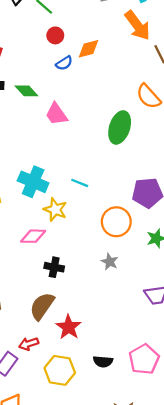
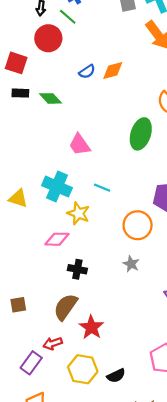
red circle: (55, 35) -> (48, 38), moved, size x1.6
orange diamond: (89, 49) -> (113, 70), moved
pink trapezoid: (56, 114) -> (80, 145), moved
black semicircle: (103, 362) -> (116, 376), moved, turned -30

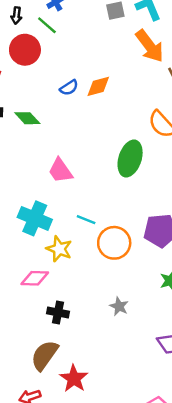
orange circle: (138, 225) -> (114, 243), moved

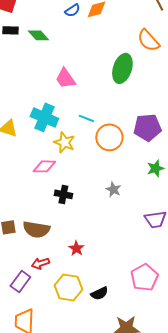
brown semicircle: (44, 355) -> (36, 229), moved, turned -116
red star: (74, 378) -> (76, 248), size x0.7

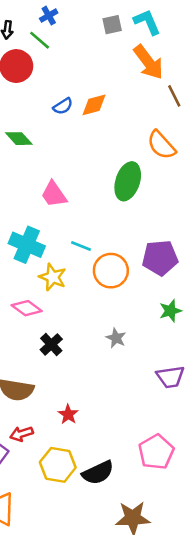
pink diamond: (44, 166) -> (27, 308), turned 35
black cross: (63, 194) -> (51, 344), turned 36
black semicircle: (99, 293) -> (98, 473), size x1.4

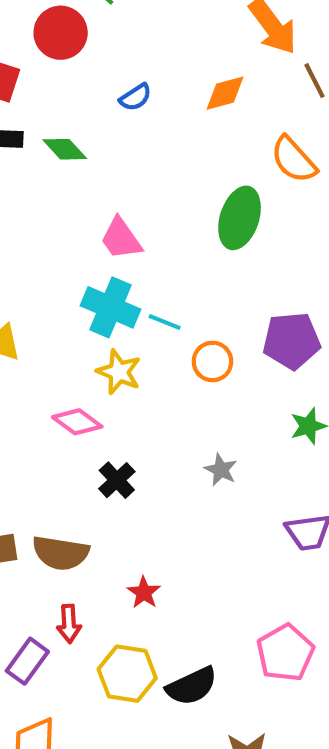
orange diamond: (94, 105) -> (225, 93), moved
cyan cross: (27, 245) -> (111, 307), moved
orange circle: (111, 271) -> (212, 361), size x0.7
red arrow: (22, 434) -> (69, 624), turned -75

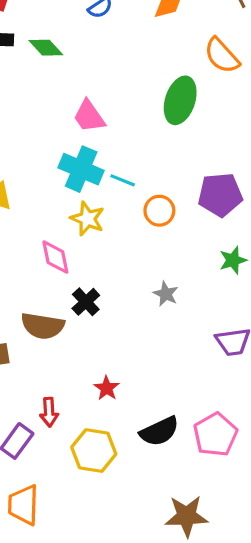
pink diamond: (77, 422) -> (55, 257), turned 42
brown semicircle: (61, 553) -> (43, 326), moved
black semicircle: (192, 686) -> (159, 431), moved

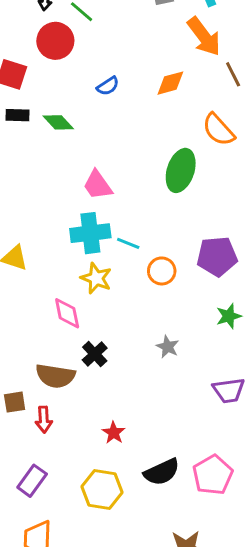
cyan cross: (81, 169) -> (90, 233), turned -30
red arrow: (49, 412) -> (44, 420), moved

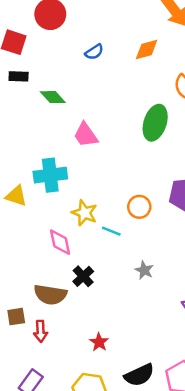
green diamond: (58, 122) -> (53, 97), moved
cyan cross: (90, 233) -> (50, 175), moved
cyan line: (128, 243) -> (111, 231), moved

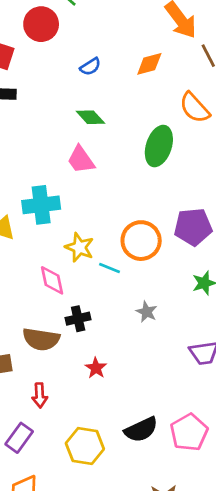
green diamond: (53, 97) -> (90, 117), moved
orange circle: (139, 207) -> (141, 241), size x1.5
black cross: (83, 276) -> (78, 319), turned 30
red arrow: (41, 331) -> (40, 395), moved
red star: (99, 342) -> (96, 368), moved

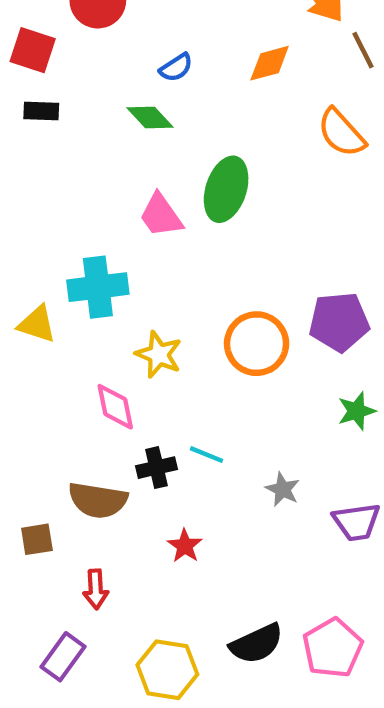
green diamond: (90, 117) -> (150, 118), moved
green ellipse: (159, 146) -> (226, 189), moved
cyan line: (110, 268) -> (207, 455), moved
gray star: (147, 312) -> (283, 489), moved

